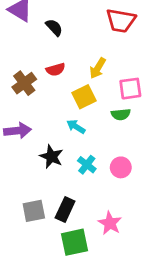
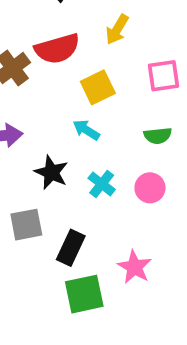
yellow arrow: (98, 68) -> (117, 29), moved
red semicircle: (56, 70) -> (57, 49), size x1.6
green semicircle: (121, 114) -> (158, 136), moved
gray square: (34, 211) -> (26, 225), moved

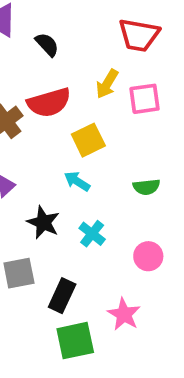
pink square: (163, 76) -> (145, 99), moved
pink circle: (150, 188) -> (148, 256), moved

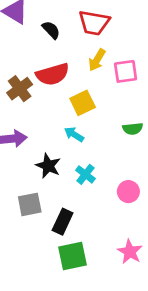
red trapezoid: (139, 35) -> (94, 23), moved
green semicircle: (146, 187) -> (133, 129), moved
pink star: (124, 314) -> (130, 252), moved

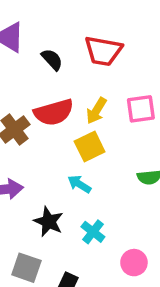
yellow arrow: (97, 60) -> (96, 111), moved
pink circle: (128, 192) -> (134, 263), moved
gray square: (30, 204) -> (26, 268), turned 30

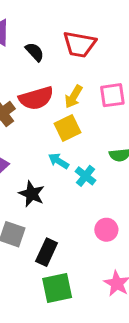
cyan cross: (93, 232) -> (85, 176), moved

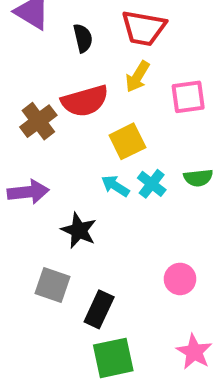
black semicircle: (35, 52) -> (83, 38), turned 30
yellow arrow: (74, 97) -> (138, 77), moved
cyan cross: (85, 176) -> (152, 184), moved

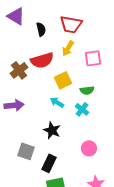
green semicircle: (198, 178) -> (87, 90), moved
cyan cross: (152, 184) -> (82, 109), moved
black star: (79, 230) -> (52, 130), moved

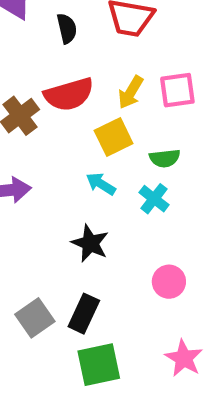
yellow arrow: (68, 48) -> (131, 92), moved
gray square: (26, 151) -> (35, 318), moved, turned 36

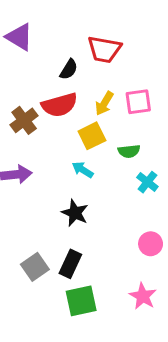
black semicircle: (67, 28) -> (69, 69), moved, turned 45
cyan cross: (154, 199) -> (147, 182), moved
pink circle: (169, 282) -> (151, 244), moved

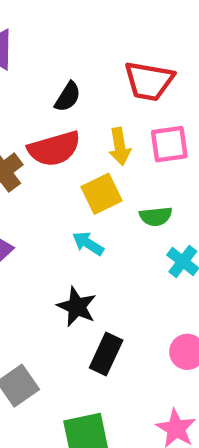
red trapezoid: (104, 49) -> (149, 81), moved
yellow arrow: (104, 103) -> (120, 146), turned -40
black rectangle: (70, 264) -> (106, 354), moved

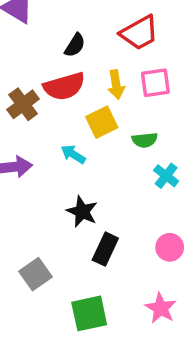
red trapezoid: (149, 81) -> (139, 33), turned -39
cyan arrow: (88, 243) -> (73, 154), moved

